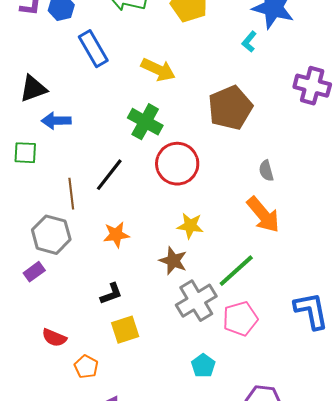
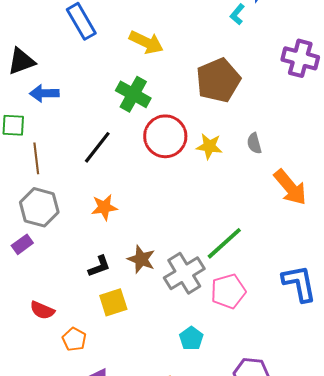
brown line: (71, 194) -> (36, 158), moved
orange arrow: (263, 215) -> (290, 187), moved
yellow star: (190, 226) -> (209, 146), moved
brown star: (173, 261) -> (141, 259), moved

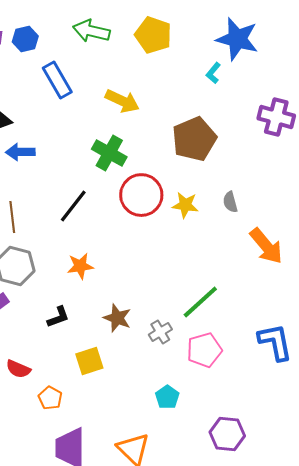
black L-shape: (99, 266) -> (58, 317), moved
gray cross: (184, 273) -> (160, 332), size x0.6

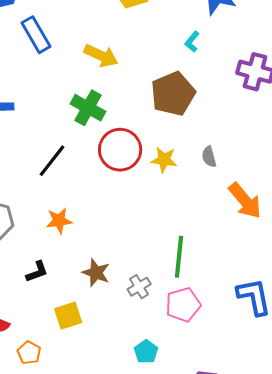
cyan L-shape: (213, 73) -> (192, 42), moved
green line: (200, 302) -> (179, 257), turned -42

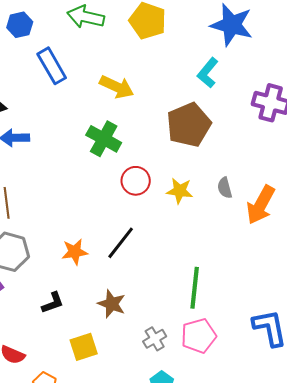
cyan L-shape: (192, 42) -> (208, 73), size x1.4
red circle: (120, 150) -> (136, 181), size x0.7
black line: (52, 161) -> (121, 243), moved
orange arrow: (245, 201) -> (261, 205), moved, turned 69
gray cross: (139, 287) -> (155, 339), moved

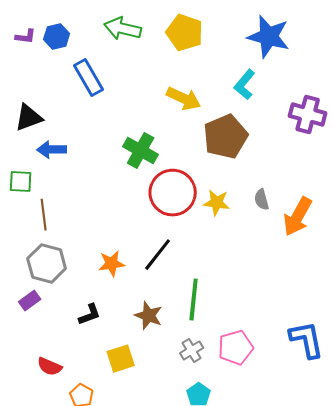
yellow arrow: (117, 87) -> (184, 99), moved
red circle: (136, 181) -> (173, 193), size x1.6
green line: (195, 288) -> (194, 300), moved

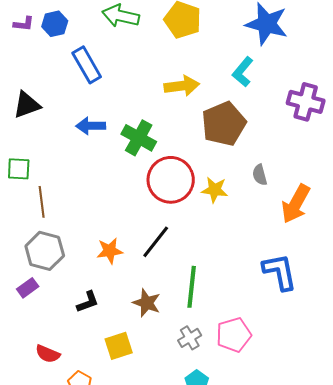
yellow arrow: (184, 99) -> (182, 86), turned -32
blue arrow: (52, 150) -> (91, 126), moved
gray semicircle: (262, 200) -> (260, 175), moved
blue L-shape: (307, 340) -> (280, 272), moved

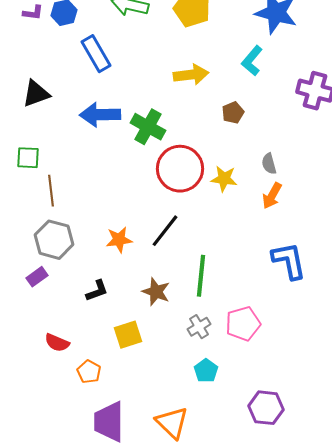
brown pentagon: (224, 124) -> (233, 113), size x0.5
blue arrow: (91, 126) -> (100, 115), size x1.4
orange arrow: (296, 204) -> (272, 196), moved, size x0.7

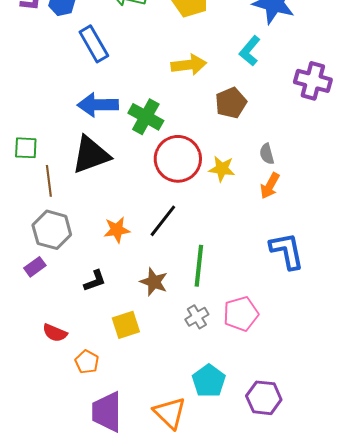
black triangle: (36, 94) -> (91, 155), moved, size x1.4
brown pentagon: (233, 113) -> (231, 103), size x1.4
cyan pentagon: (206, 371) -> (209, 381), moved, size x1.4

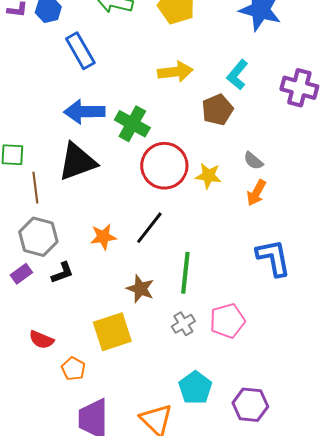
cyan L-shape: (250, 51) -> (237, 75), moved
gray semicircle: (267, 154) -> (253, 161), turned -35
black L-shape: (95, 281) -> (62, 273), moved
yellow square: (126, 325) -> (112, 332), size x1.4

